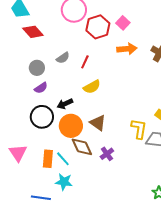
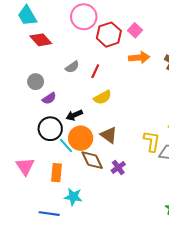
gray circle: (37, 68) -> (36, 82), moved
cyan line: (63, 159) -> (66, 145), moved

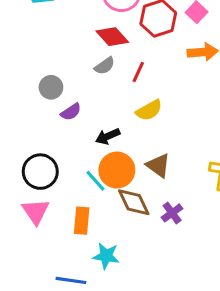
red diamond: (41, 40) -> (112, 37), moved
black circle: (50, 129) -> (40, 172), moved

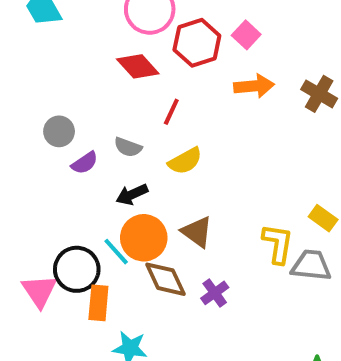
gray semicircle: (105, 66) -> (128, 147), moved, turned 55
black circle: (40, 172) -> (77, 269), moved

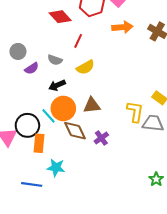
brown triangle: (197, 232) -> (92, 105), turned -42

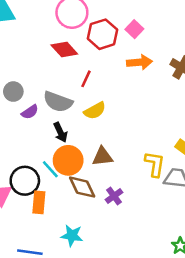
gray semicircle: (55, 60) -> (58, 102), size x1.6
black arrow: (57, 85) -> (60, 132), turned -91
cyan star: (56, 168) -> (72, 236), moved

